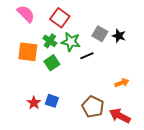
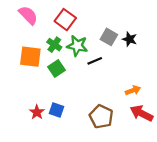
red arrow: (120, 116) -> (142, 113), moved

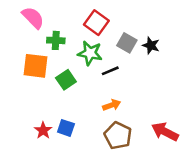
red square: (65, 20) -> (96, 23), moved
green cross: (54, 45) -> (56, 40), moved, turned -32
orange arrow: (133, 90) -> (112, 105), moved

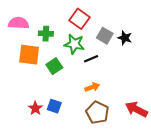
pink semicircle: (33, 18) -> (19, 23), moved, turned -42

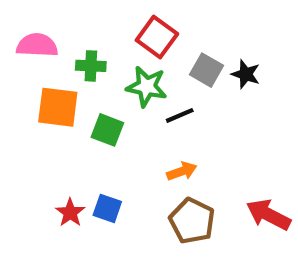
green square: (54, 66) -> (107, 130), turned -35

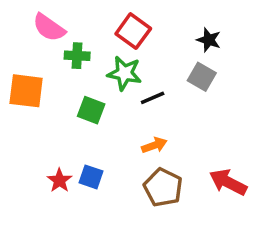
pink semicircle: (37, 45) -> (49, 28), moved, turned -148
gray square: (207, 70) -> (202, 77), moved
black star: (246, 74) -> (209, 40), moved
orange square: (58, 107) -> (26, 91), moved

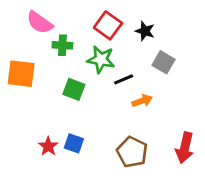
black star: (209, 40) -> (145, 31), moved
orange arrow: (154, 145) -> (142, 101), moved
red arrow: (228, 182) -> (185, 148), turned -104

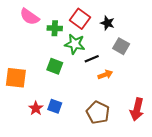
green cross: (62, 45) -> (55, 28), moved
orange square: (21, 74) -> (16, 78), moved

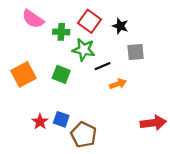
gray square: (121, 46) -> (136, 52), turned -35
orange square: (16, 78) -> (23, 74), moved, turned -35
red arrow: (137, 109) -> (153, 123), turned -110
brown pentagon: (98, 113) -> (84, 135), moved

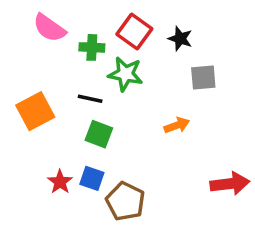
black line: (103, 66) -> (90, 99), moved, turned 35
green square: (61, 74) -> (99, 134), moved

